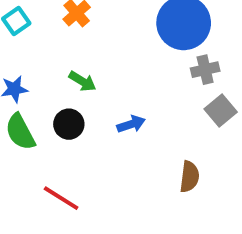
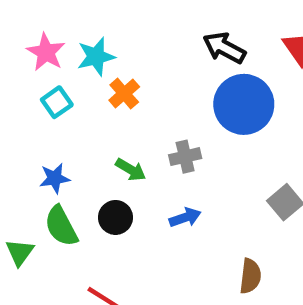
gray cross: (205, 70) -> (185, 157), moved

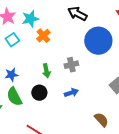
black arrow: (224, 48) -> (77, 14), moved
green arrow: (131, 170) -> (46, 71), turned 48
brown semicircle: (250, 276) -> (101, 120), turned -49

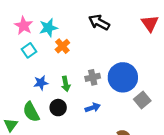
blue circle: (98, 41) -> (123, 77), moved
blue star: (11, 75) -> (41, 83), moved

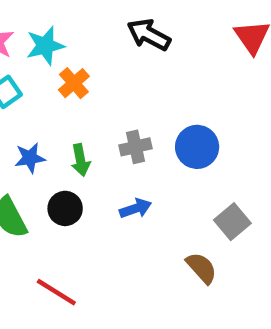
blue circle: (123, 77) -> (197, 147), size x0.7
gray square: (142, 100) -> (232, 222), moved

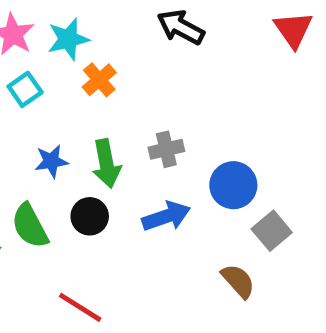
blue circle: (197, 147) -> (233, 185), moved
green arrow: (80, 160) -> (106, 164), size x1.4
blue arrow: (135, 208) -> (166, 216), size x1.4

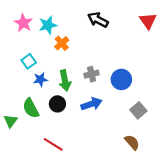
cyan square: (25, 89) -> (29, 61), moved
blue circle: (233, 185) -> (121, 79), moved
brown semicircle: (238, 281) -> (132, 142), moved

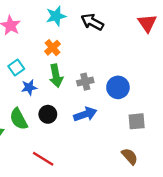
cyan star: (48, 25) -> (56, 16), moved
green arrow: (65, 81) -> (56, 76), moved
gray square: (138, 110) -> (137, 121), turned 35

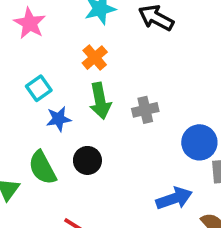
blue circle: (118, 87) -> (199, 142), moved
blue arrow: (85, 114) -> (174, 198), moved

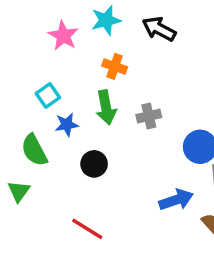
pink star: (30, 23) -> (63, 36), moved
orange cross: (95, 58) -> (115, 66), moved, turned -30
green semicircle: (42, 168) -> (34, 150), moved

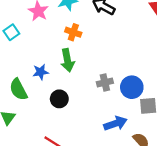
cyan square: (48, 95) -> (11, 32), moved
gray cross: (149, 116) -> (105, 83), moved

